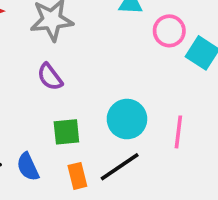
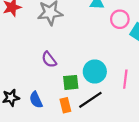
purple semicircle: (50, 77) -> (49, 60), moved
green square: (66, 132) -> (71, 82), moved

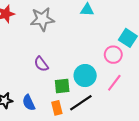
pink circle: (120, 19) -> (113, 55), moved
pink line: (125, 79) -> (114, 83), turned 30

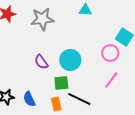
cyan circle: (85, 76) -> (70, 60), moved
black line: (81, 103) -> (79, 99), turned 60

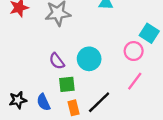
green square: (61, 83) -> (67, 84), moved
black line: (79, 99) -> (99, 102), turned -70

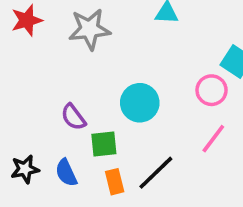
purple semicircle: (57, 61) -> (73, 117), moved

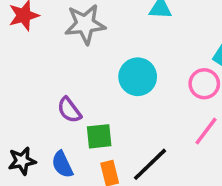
cyan circle: (140, 103) -> (138, 77), moved

